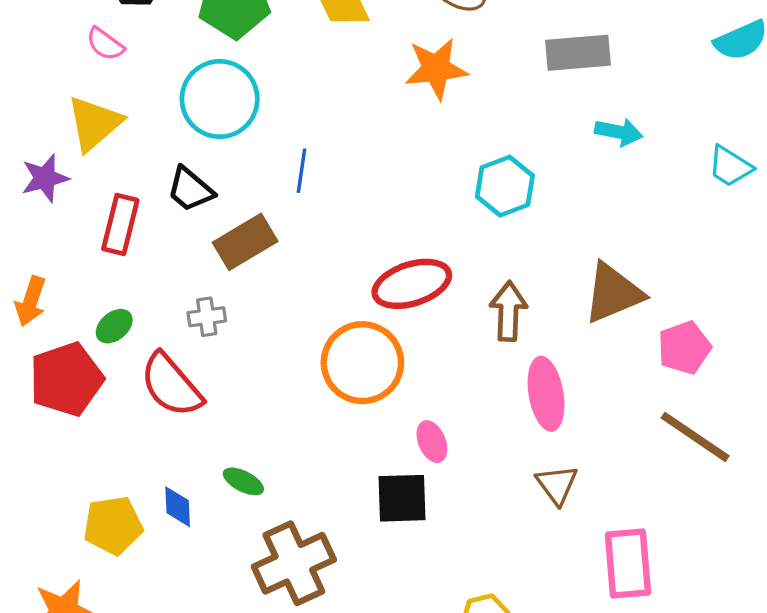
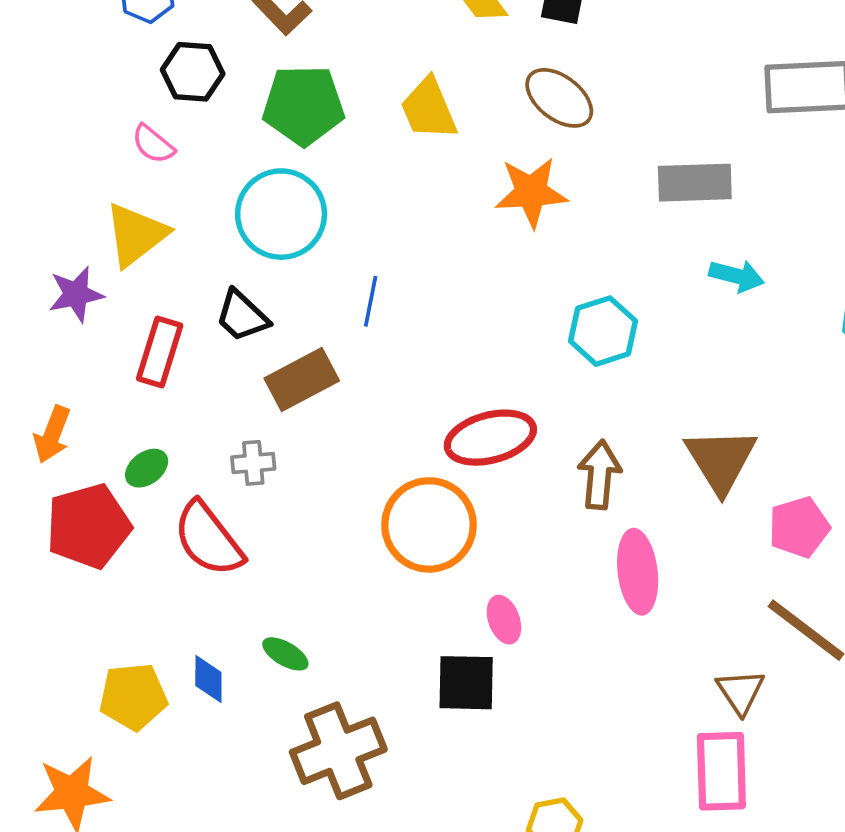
brown triangle: (613, 293) -> (721, 460), turned -42
brown triangle: (557, 485) -> (741, 692), moved

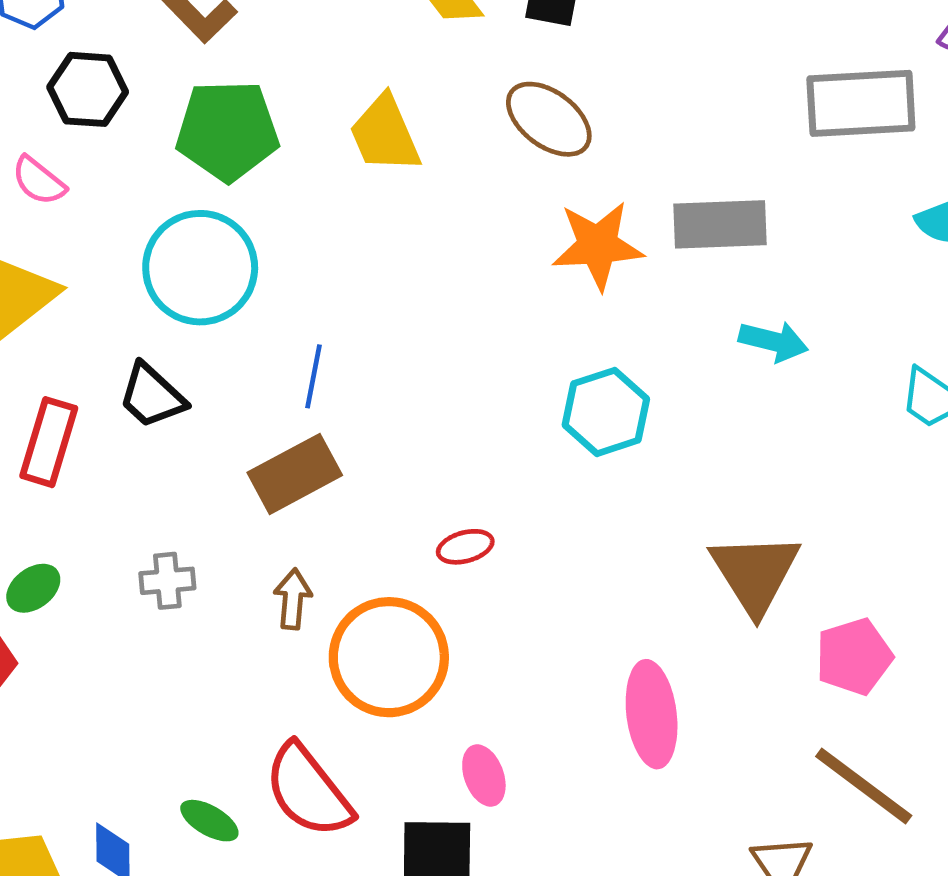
orange star: (531, 192) -> (598, 245), moved
brown rectangle: (302, 379) -> (295, 474), moved
red ellipse: (490, 438) -> (465, 547), size x0.5
brown arrow: (599, 475) -> (293, 599), moved, size x0.7
red semicircle: (208, 539) -> (308, 791), moved

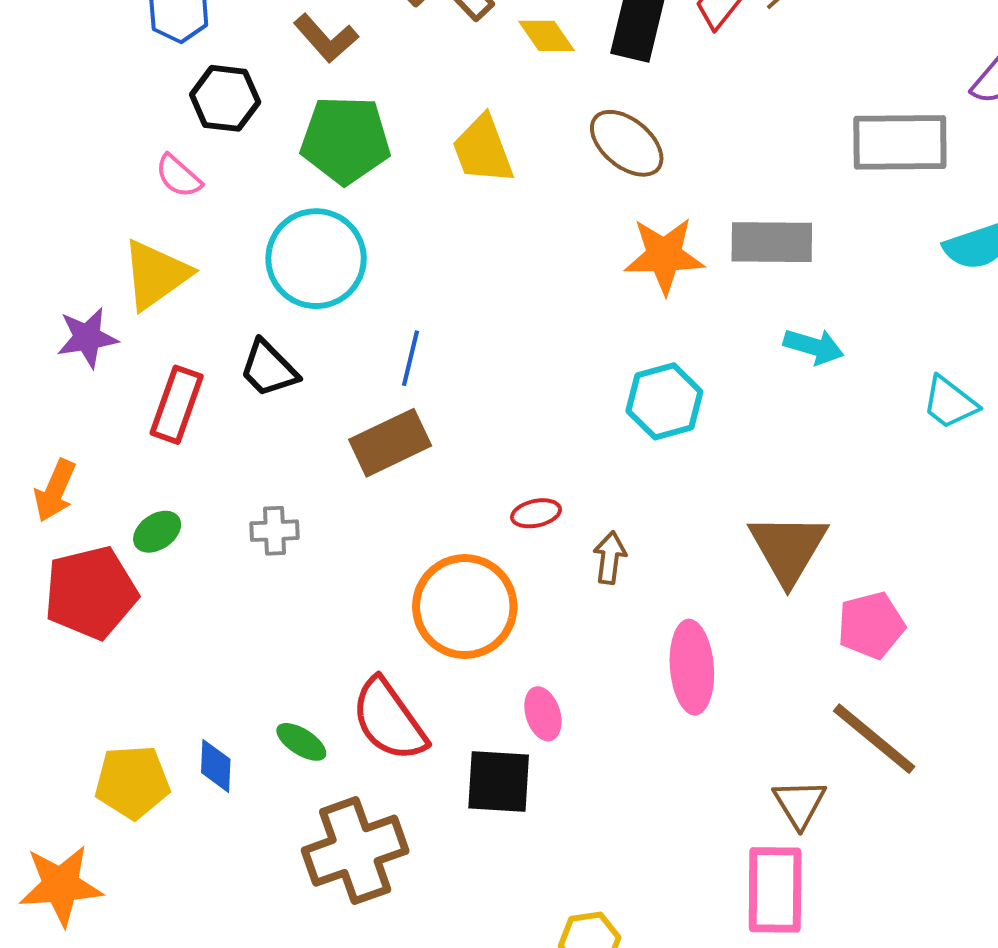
brown arrow: (293, 599) -> (610, 558), moved

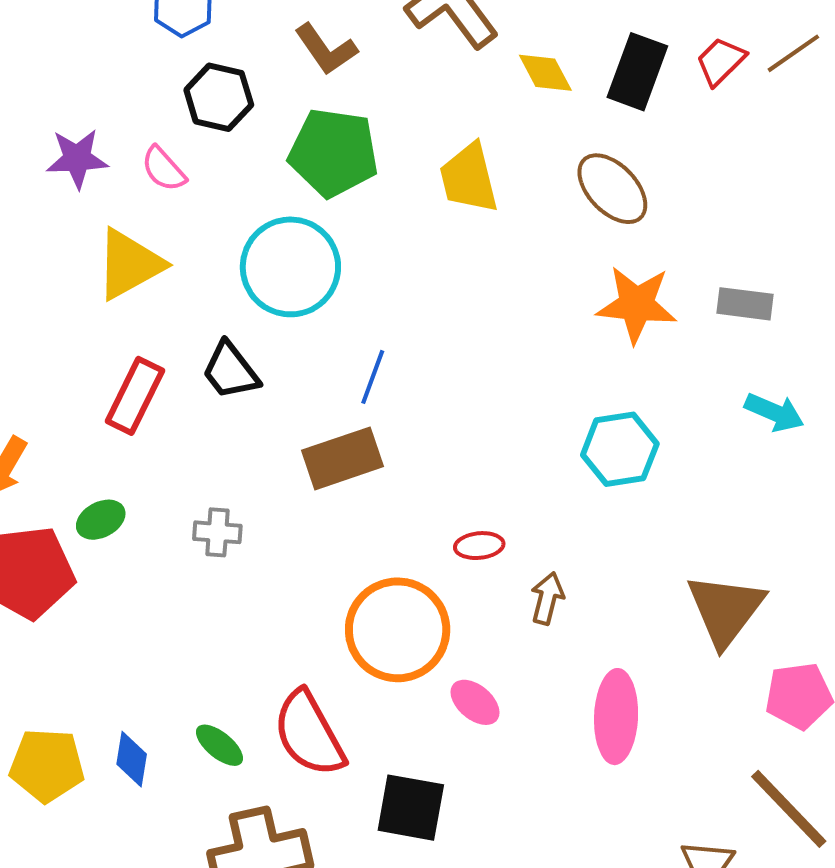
gray rectangle: (772, 242) -> (745, 304), size x0.7
purple star: (87, 338) -> (77, 159), moved
pink ellipse: (543, 714) -> (475, 702), moved, turned -39

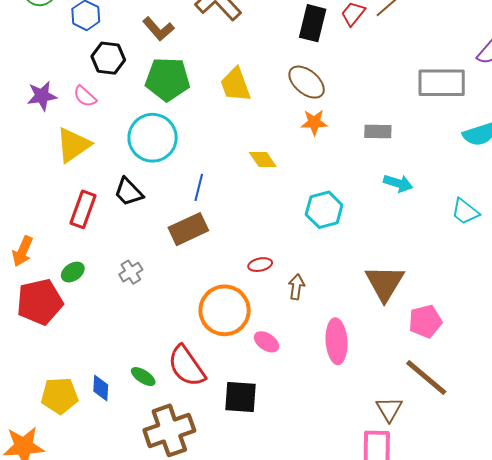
yellow diamond: (545, 73) -> (263, 160), moved
orange star: (637, 305) -> (314, 122), moved, size x0.7
gray cross: (217, 532) -> (131, 272), turned -30

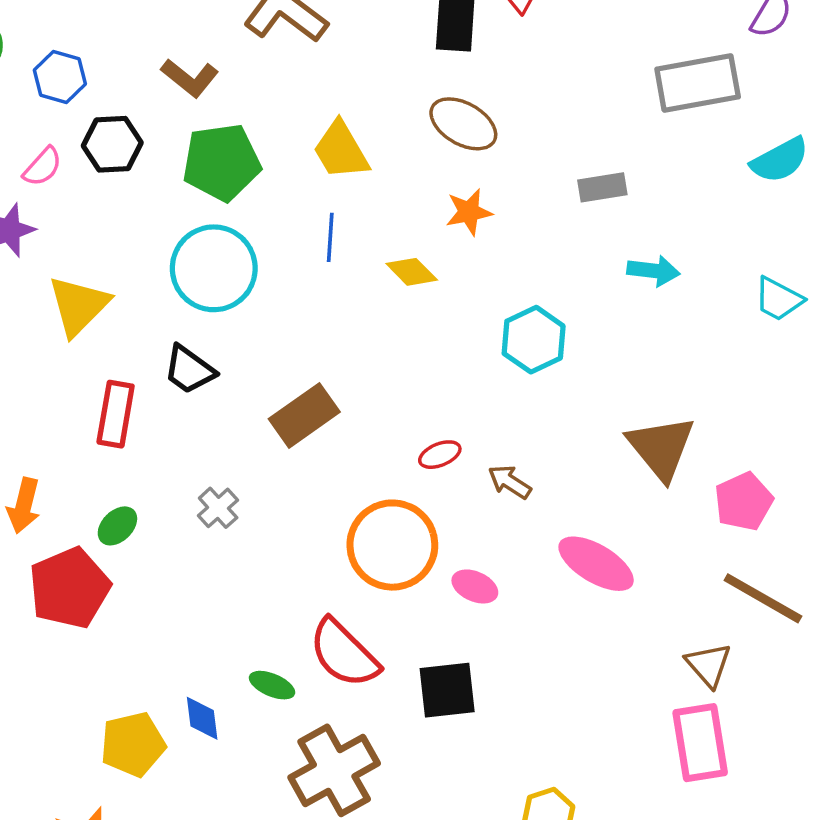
pink semicircle: (85, 96) -> (43, 167), moved, turned -80
orange star: (314, 122) -> (469, 212), moved
blue line: (199, 187) -> (330, 237), moved
brown arrow: (296, 287) -> (510, 482), turned -55
pink ellipse: (337, 341) -> (596, 564), turned -45

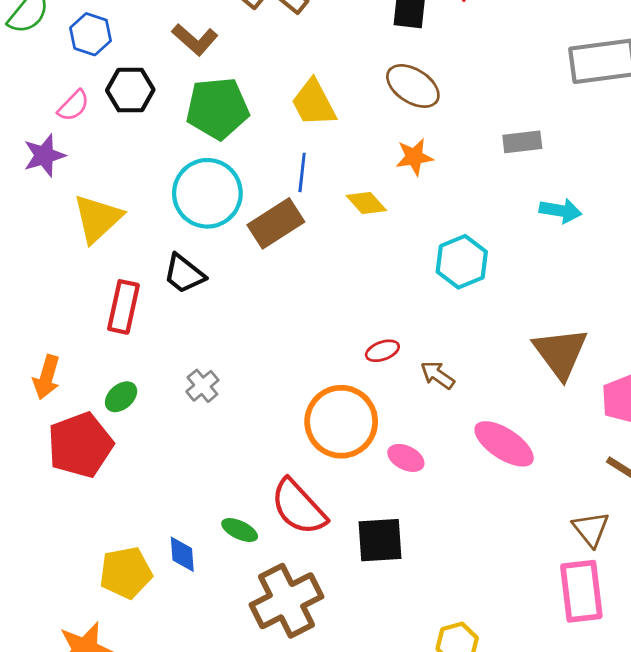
brown rectangle: (304, 415) -> (276, 223), moved

